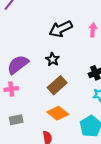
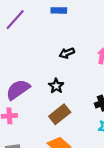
black arrow: (61, 29) -> (67, 53), size x0.6

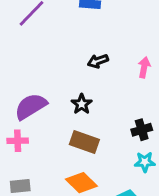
brown rectangle: (60, 114) -> (84, 142), turned 55

